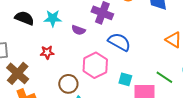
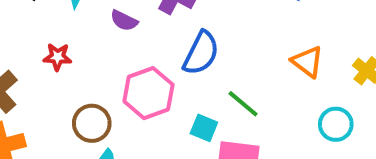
blue semicircle: (119, 42) -> (201, 53), turned 80
green line: (164, 77) -> (243, 104), moved

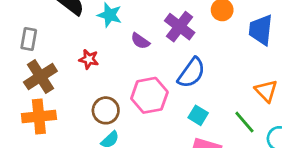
green line: (243, 104) -> (244, 122), moved
cyan square: (204, 128) -> (198, 115), moved

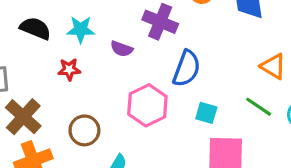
red star: (89, 59) -> (69, 69), moved
brown circle: (106, 110) -> (84, 130), moved

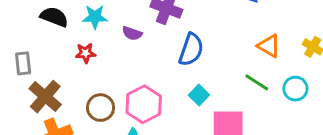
pink hexagon: (147, 105) -> (144, 104), moved
cyan square: (206, 113) -> (199, 95), moved, turned 30

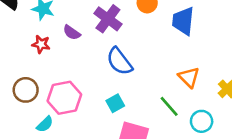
blue semicircle: (191, 50) -> (119, 61), turned 108
red star: (86, 53) -> (41, 44), moved

